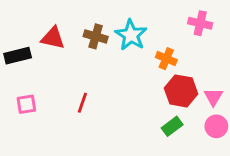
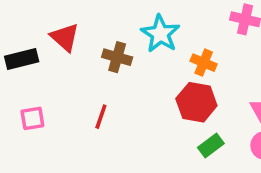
brown cross: (96, 36) -> (117, 57), moved
red triangle: (53, 38) -> (65, 37), turned 30
red hexagon: (181, 91) -> (196, 102), moved

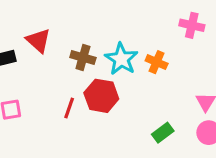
cyan star: (160, 34) -> (121, 59), moved
red hexagon: (196, 102) -> (101, 96), moved

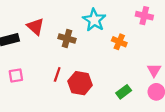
cyan star: (121, 59) -> (94, 20), moved
red hexagon: (101, 96) -> (80, 83), moved

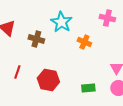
red line: (57, 74) -> (17, 72), moved
green rectangle: (124, 92) -> (88, 88), turned 32

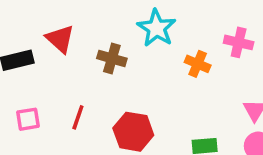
pink cross: (107, 18) -> (239, 42), moved

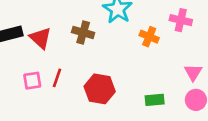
red triangle: (60, 39) -> (40, 38), moved
pink square: (28, 119) -> (32, 81), moved

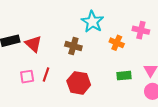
brown cross: (83, 32) -> (73, 46), moved
green rectangle: (155, 100) -> (124, 76), moved

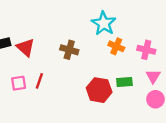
cyan star: (92, 22) -> (104, 23), moved
pink cross: (141, 30) -> (146, 50), moved
red hexagon: (79, 83) -> (99, 90), moved

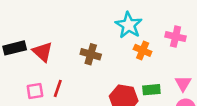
pink cross: (146, 50) -> (176, 37), moved

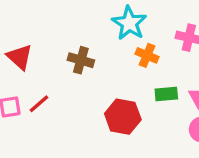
red line: (58, 88) -> (39, 104), turned 30
green rectangle: (151, 90) -> (166, 94), moved

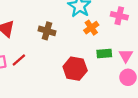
orange cross: (147, 55) -> (91, 28), turned 32

